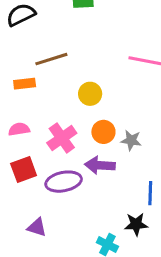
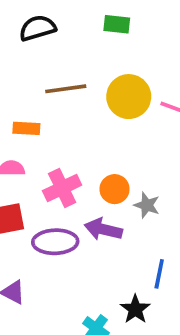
orange rectangle: (25, 84) -> (26, 128), moved
yellow circle: (90, 94) -> (129, 97), moved, size x1.5
black star: (136, 224) -> (135, 309), turned 30

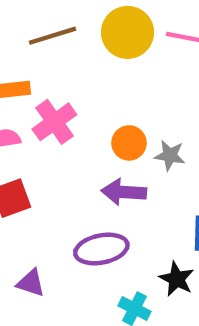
pink cross: (62, 188) -> (54, 122), moved
purple ellipse: (55, 242) -> (101, 249), moved

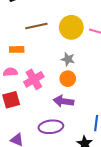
pink cross: (54, 122) -> (34, 79), moved
gray star: (170, 155) -> (68, 59), moved

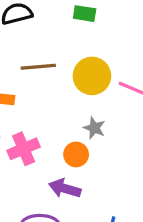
gray star: (68, 59) -> (94, 128), moved

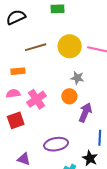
purple arrow: (65, 188) -> (85, 112), moved, turned 108

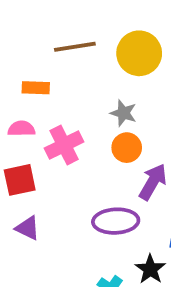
gray star: (77, 78) -> (123, 113), moved
purple ellipse: (56, 144) -> (116, 221), moved
purple triangle: (24, 159) -> (28, 228), moved

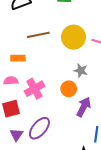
gray star: (123, 113) -> (81, 71), moved
purple ellipse: (116, 221) -> (39, 128), moved, turned -45
purple triangle: (28, 228) -> (16, 135), turned 40

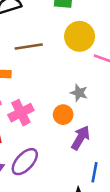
yellow circle: (74, 37) -> (80, 36), moved

